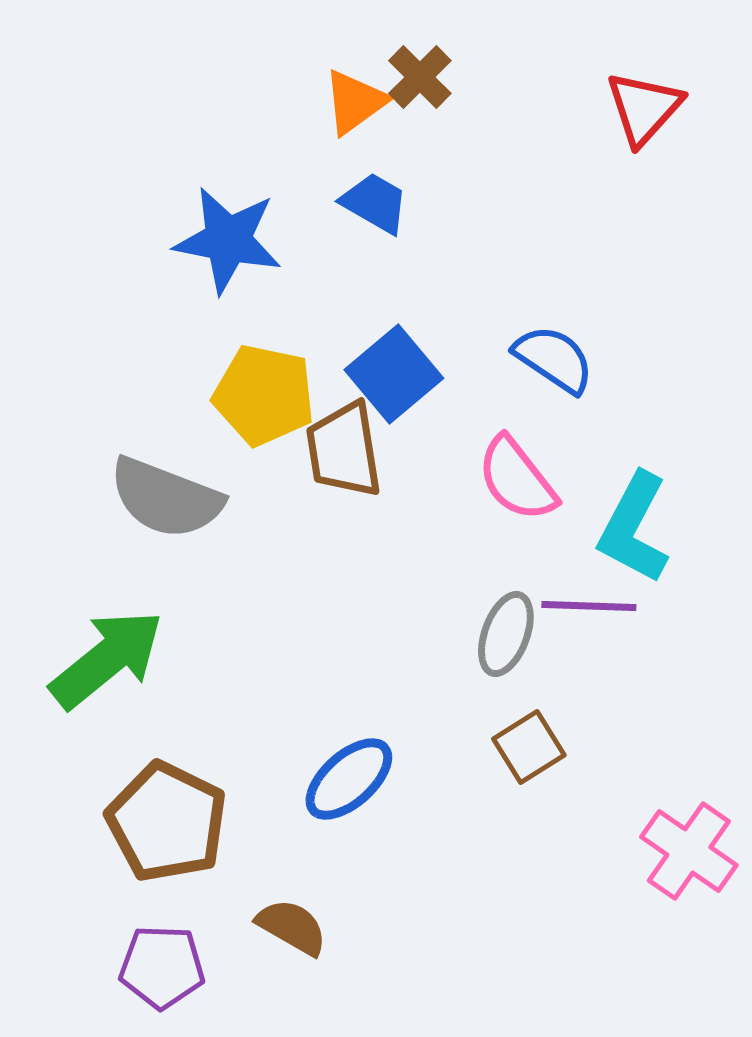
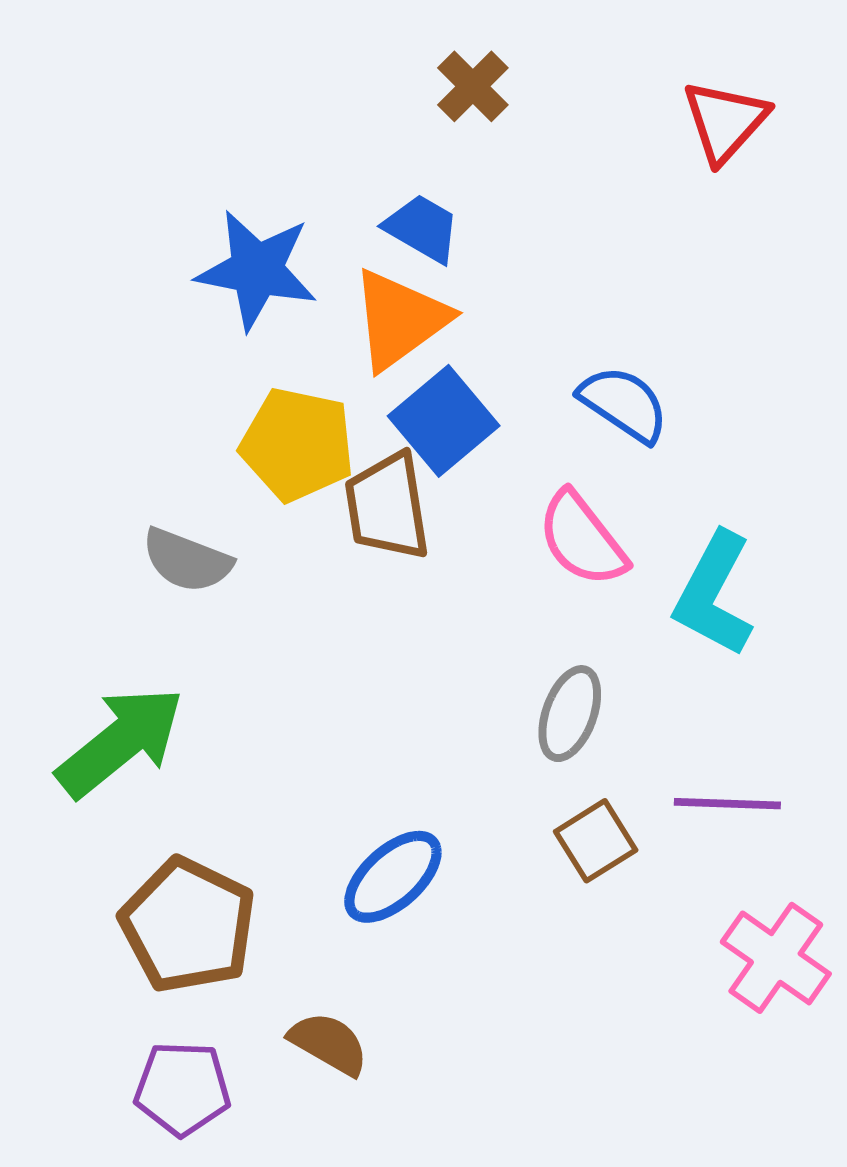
orange triangle: (355, 102) -> (400, 319), moved, size x1.4
gray semicircle: (166, 498) -> (187, 560), size x0.7
purple line: (589, 606) -> (727, 804), moved

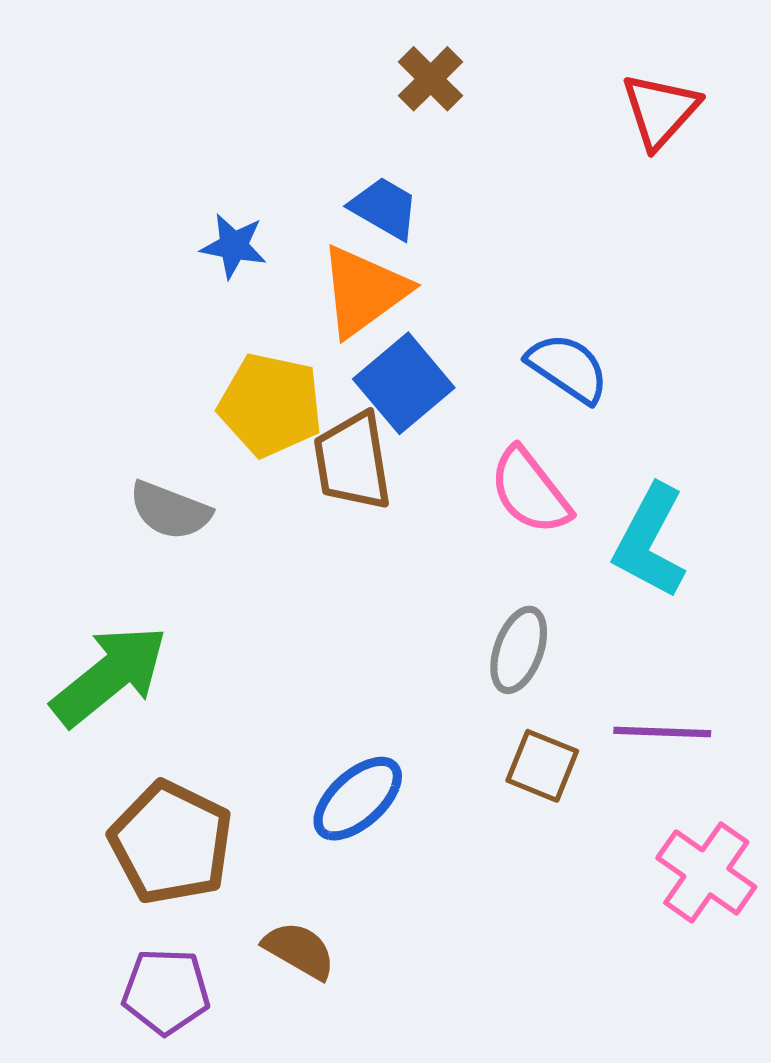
blue star: (257, 270) -> (234, 246), size x0.6
brown square: (596, 841) -> (542, 766), turned -36

